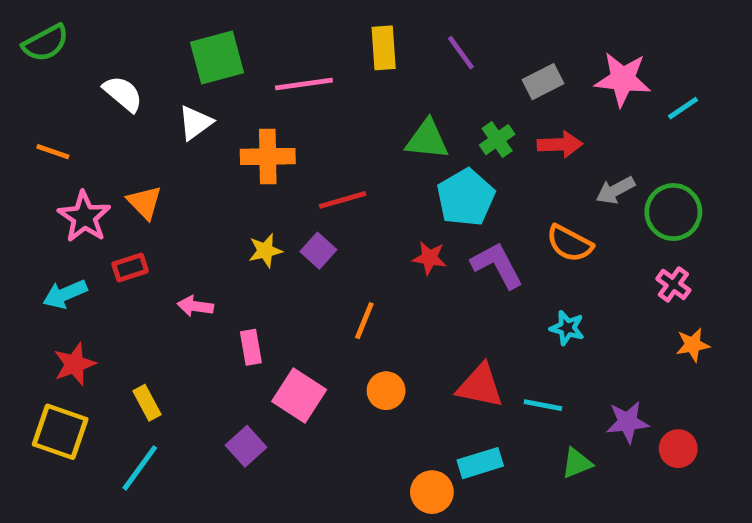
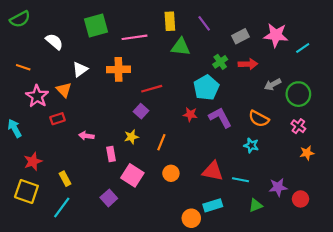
white triangle: (195, 123) -> (80, 69), moved
green triangle: (427, 140) -> (181, 47), moved
orange semicircle: (570, 243) -> (259, 119), moved
yellow star: (265, 251) -> (131, 137), moved
cyan arrow: (65, 294) -> (15, 128), moved, turned 84

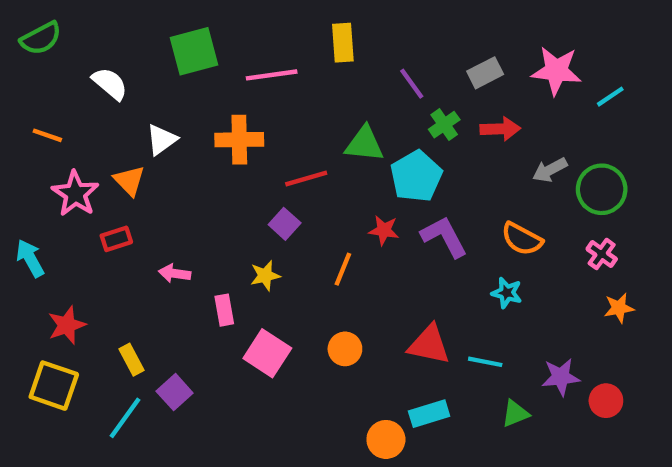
purple line: (204, 23) -> (412, 84), moved
green triangle: (181, 47) -> (364, 144), moved
orange line: (161, 142) -> (343, 269), moved
purple square: (109, 198) -> (175, 392), moved

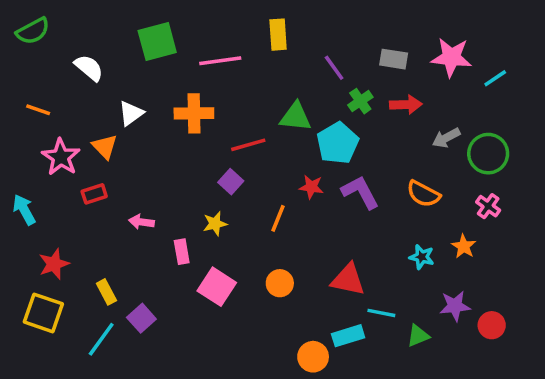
gray rectangle: (485, 73) -> (394, 59), turned 36
cyan star: (507, 293) -> (422, 257), moved
orange star: (619, 308) -> (464, 246), moved, turned -30
cyan line: (485, 362) -> (381, 313), moved

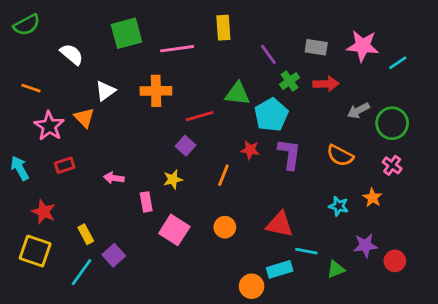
purple L-shape: (360, 192) -> (289, 154), turned 36
red rectangle: (94, 194) -> (65, 165), moved
red star: (54, 264) -> (44, 212), turned -30

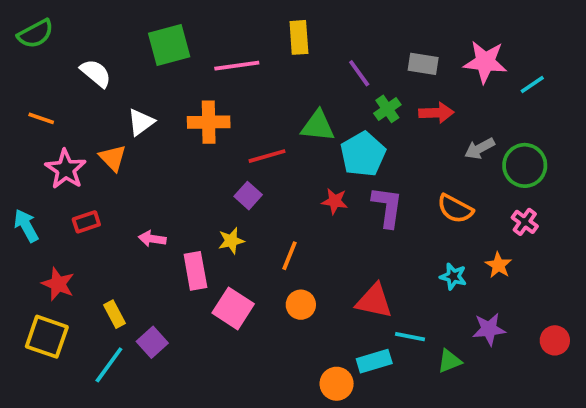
orange line: (223, 175) -> (290, 256), moved
pink rectangle: (146, 202) -> (195, 271), size x1.4
red circle: (395, 261) -> (555, 340), moved

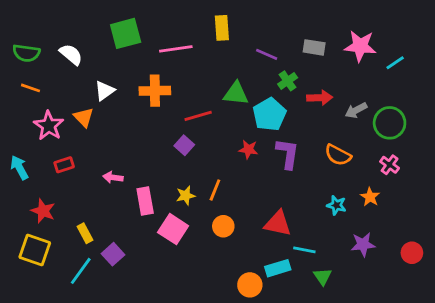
green semicircle: (36, 34) -> (26, 53), moved, turned 36
purple line: (359, 73) -> (267, 54), turned -30
red arrow: (436, 113) -> (320, 98), moved
yellow star: (231, 241) -> (186, 196), moved
green triangle: (449, 361) -> (322, 277), moved, turned -42

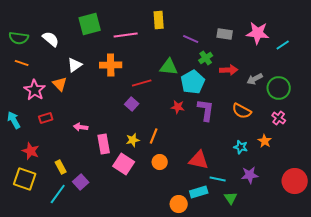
purple star: (363, 244) -> (250, 175), moved
red circle: (412, 253) -> (295, 181), size x1.6

